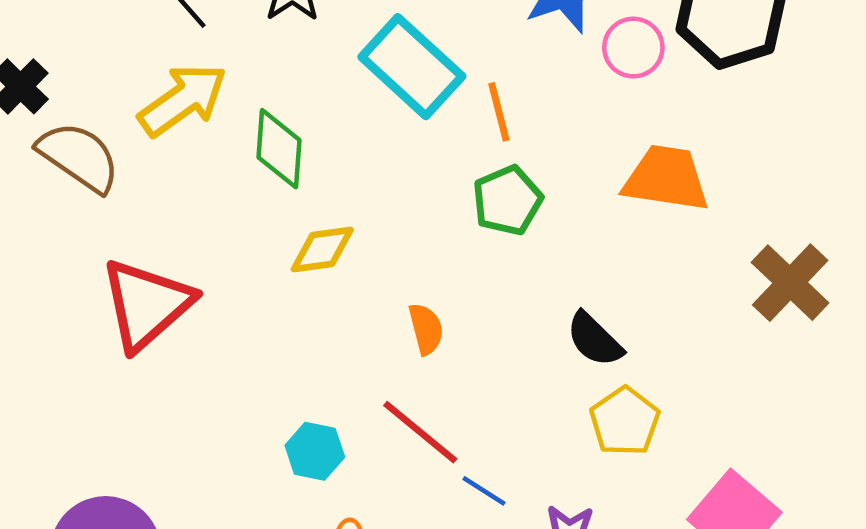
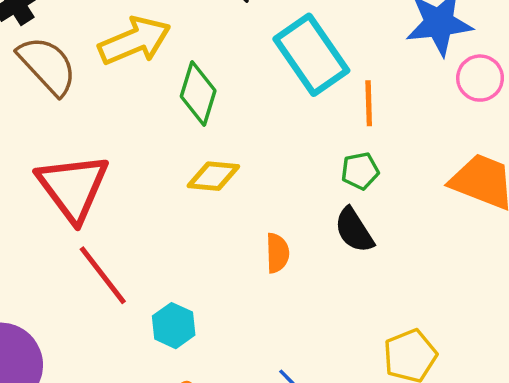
green pentagon: (507, 200) -> (360, 171), size x0.7
red triangle: (147, 304) -> (73, 187), turned -38
black semicircle: (594, 339) -> (354, 230), moved
red line: (420, 432) -> (103, 275), moved

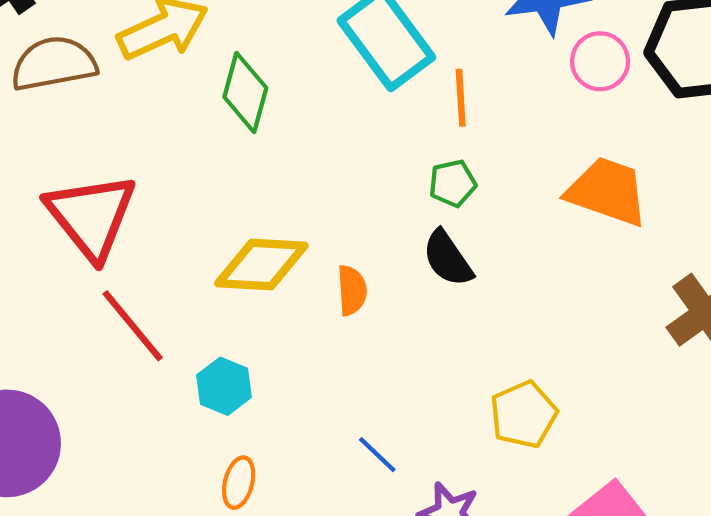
brown semicircle: (47, 66) -> (54, 64), turned -56
yellow diamond: (213, 176) -> (261, 265), moved, size x1.4

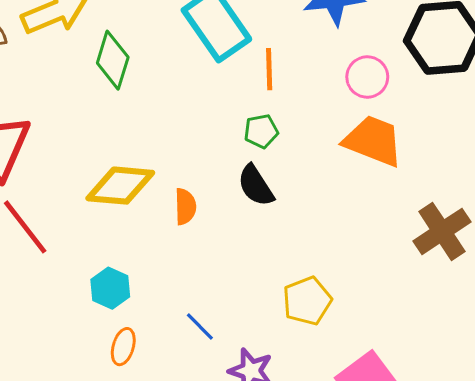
pink circle: (600, 61) -> (367, 77), moved
cyan hexagon: (224, 386) -> (110, 288), moved
orange ellipse: (239, 483) -> (123, 347), moved

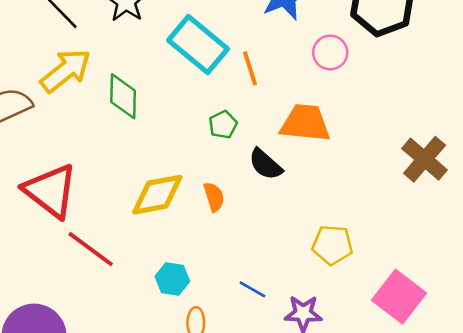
green pentagon: (261, 131) -> (223, 125), moved
orange trapezoid: (373, 141) -> (305, 123), moved
yellow pentagon: (307, 301) -> (332, 245), turned -30

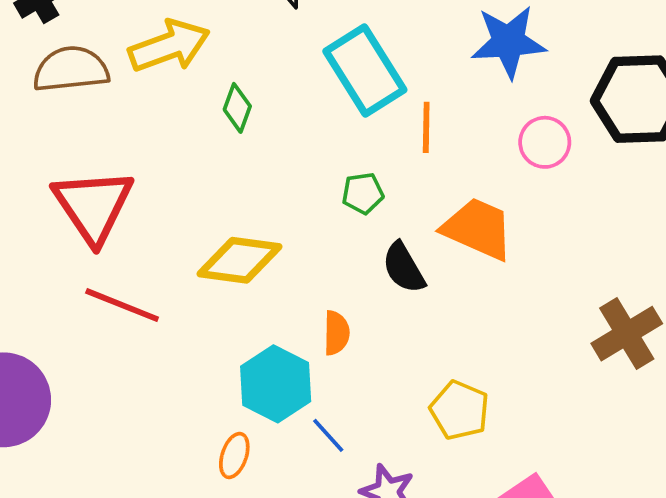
green diamond: (123, 96) -> (237, 108), size x0.7
orange semicircle: (214, 197) -> (336, 333), moved
red line: (91, 249) -> (122, 305), turned -33
cyan hexagon: (172, 279) -> (276, 384), moved, size x1.5

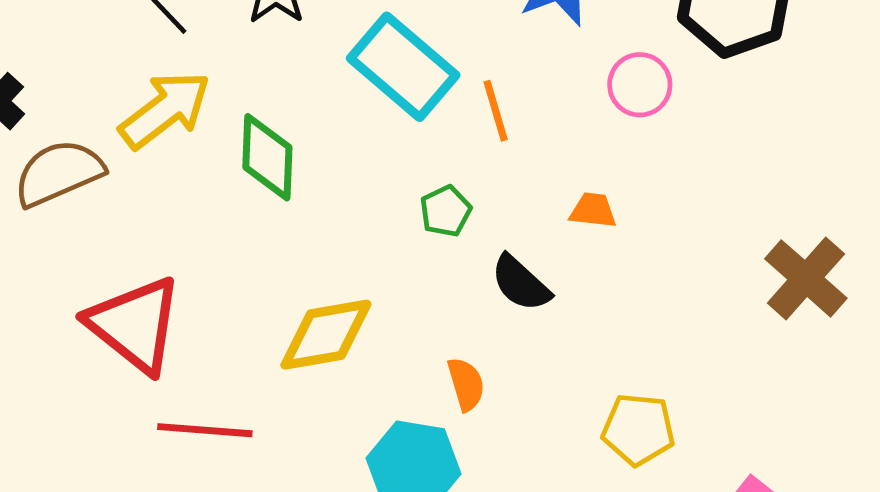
green diamond: (237, 108) -> (267, 157), size x1.5
orange trapezoid: (478, 229) -> (593, 210), size x0.5

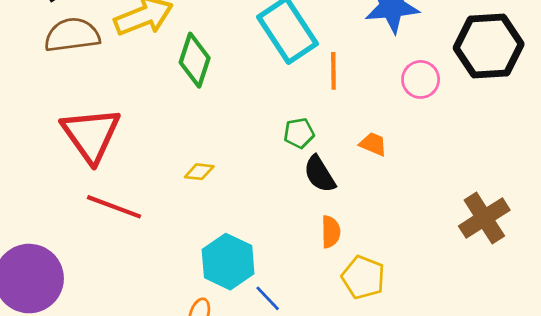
green pentagon: (446, 211) -> (299, 133), moved
yellow diamond: (326, 335) -> (199, 172), size x0.5
orange semicircle: (466, 384) -> (331, 232), moved

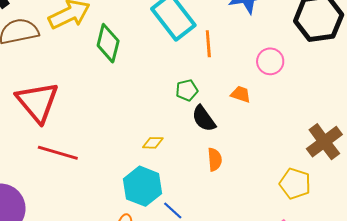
pink circle: (421, 79) -> (270, 61), moved
yellow diamond: (199, 172) -> (153, 143), moved
yellow pentagon: (363, 277) -> (295, 184), moved

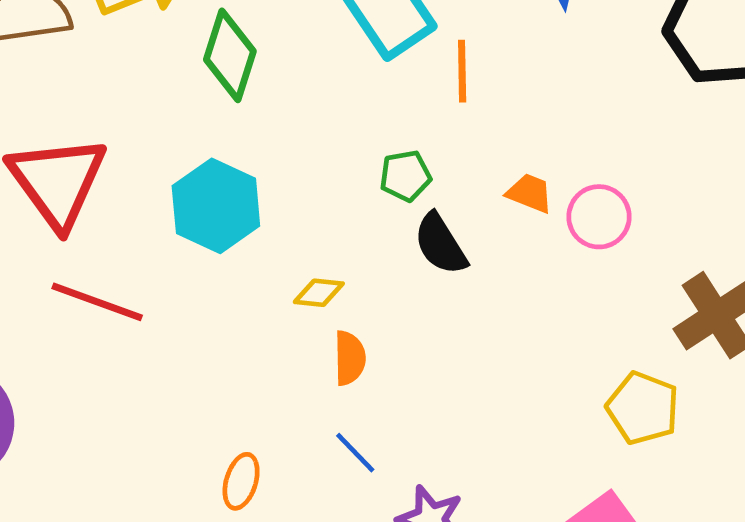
pink circle: (270, 61) -> (599, 217), moved
orange semicircle: (215, 159) -> (350, 358), moved
cyan hexagon: (142, 186) -> (216, 206), moved

